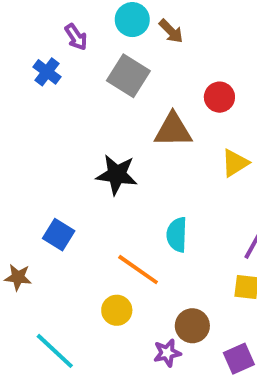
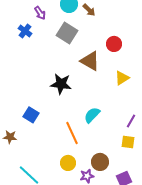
brown triangle: (173, 130) -> (90, 61), turned 30
cyan semicircle: (177, 235) -> (92, 115), turned 42
orange line: (138, 270) -> (72, 133), turned 30
yellow circle: (117, 310) -> (68, 163), moved

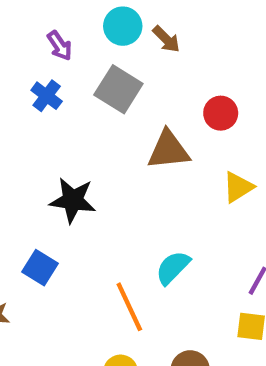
blue cross: (25, 31) -> (47, 96), moved
brown triangle: (90, 61) -> (168, 150), turned -35
black star: (61, 84) -> (73, 200), moved

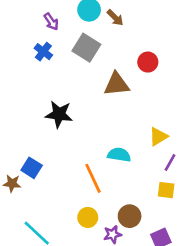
yellow triangle: (238, 187) -> (158, 136), moved
blue square: (40, 268) -> (32, 168), moved
cyan semicircle: (173, 268) -> (119, 155), turned 55

